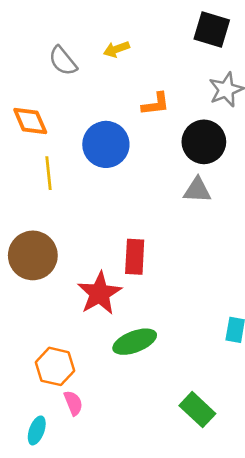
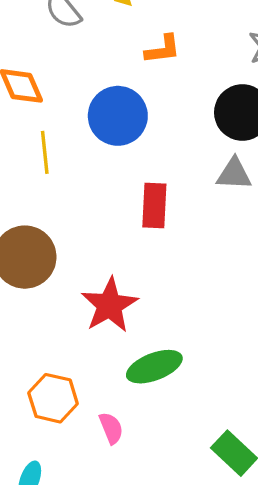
orange L-shape: (156, 104) -> (163, 49), moved
red rectangle: (135, 257) -> (154, 206), moved
pink semicircle: (73, 403) -> (111, 428), moved

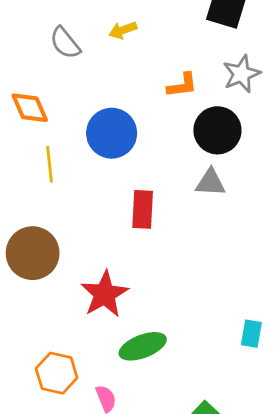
orange L-shape: (163, 49) -> (182, 85), moved

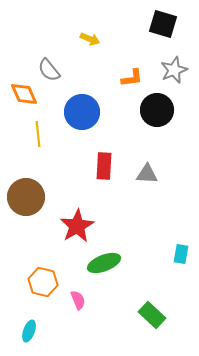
yellow arrow: (123, 30) -> (90, 39), turned -138
gray semicircle: (65, 43) -> (49, 70), moved
gray triangle: (210, 183) -> (147, 174), moved

